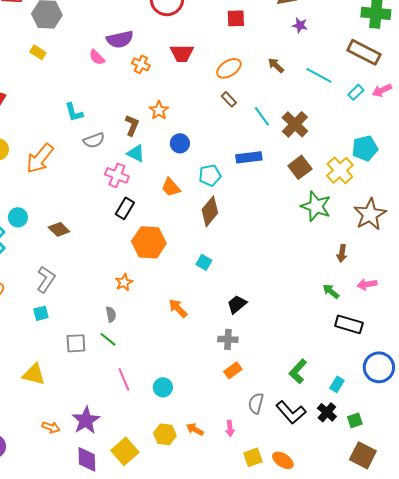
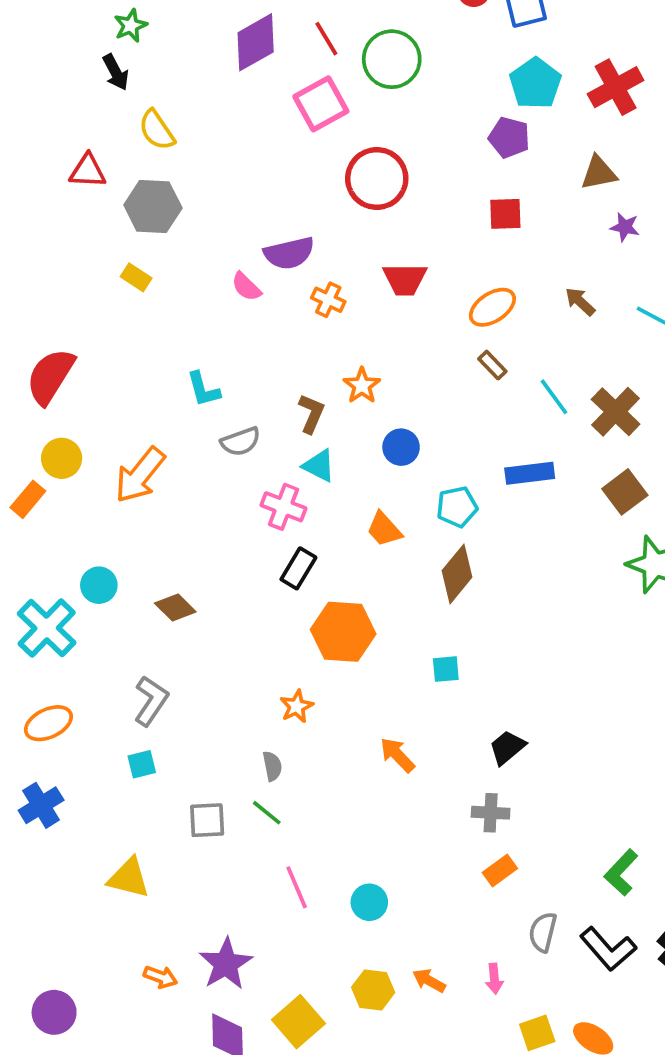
cyan square: (204, 262) -> (446, 669), turned -35

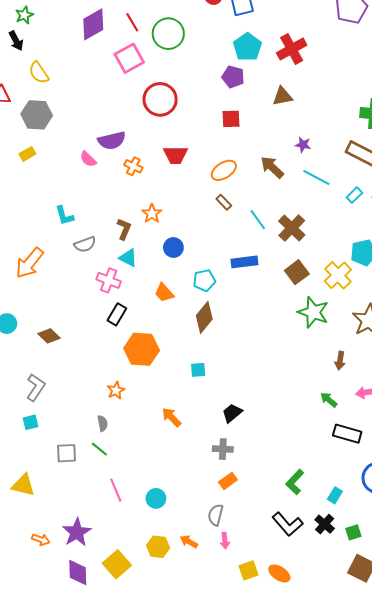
purple star: (625, 227) -> (303, 145), moved
yellow rectangle: (136, 277) -> (27, 154), turned -63
brown arrow: (580, 302) -> (272, 167), size x1.4
gray semicircle: (543, 932) -> (216, 515), moved

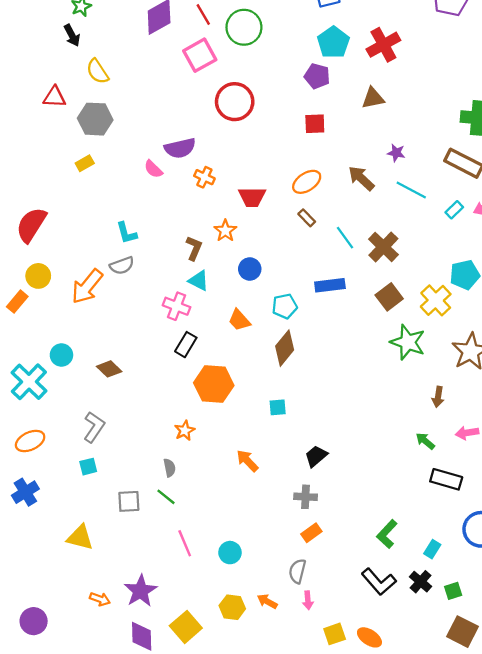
red trapezoid: (175, 155) -> (252, 197), moved
gray semicircle: (85, 244) -> (122, 266), moved

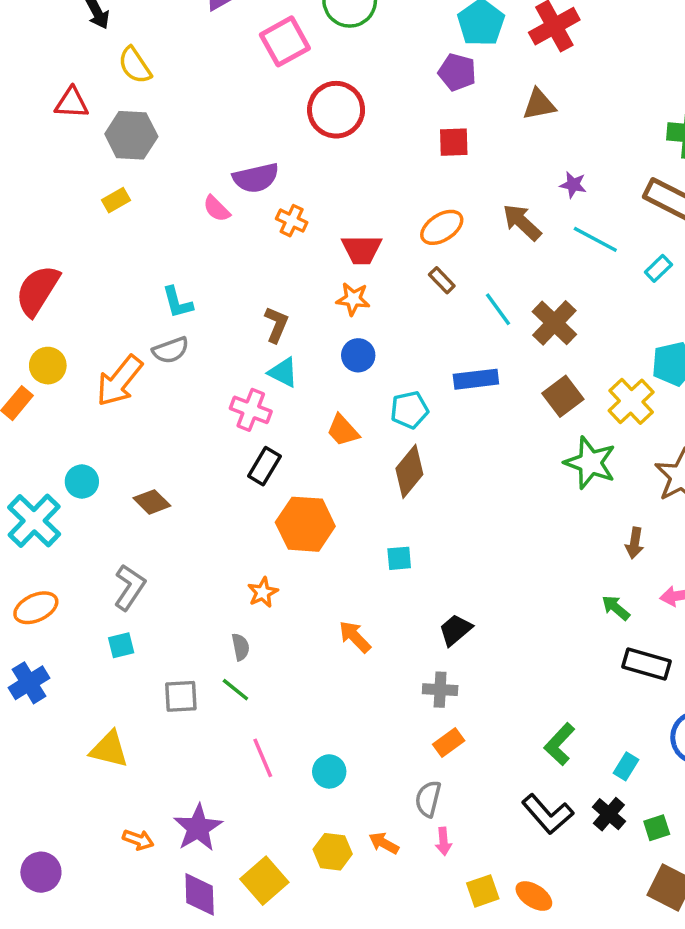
orange star: (225, 231) -> (353, 299), moved, turned -30

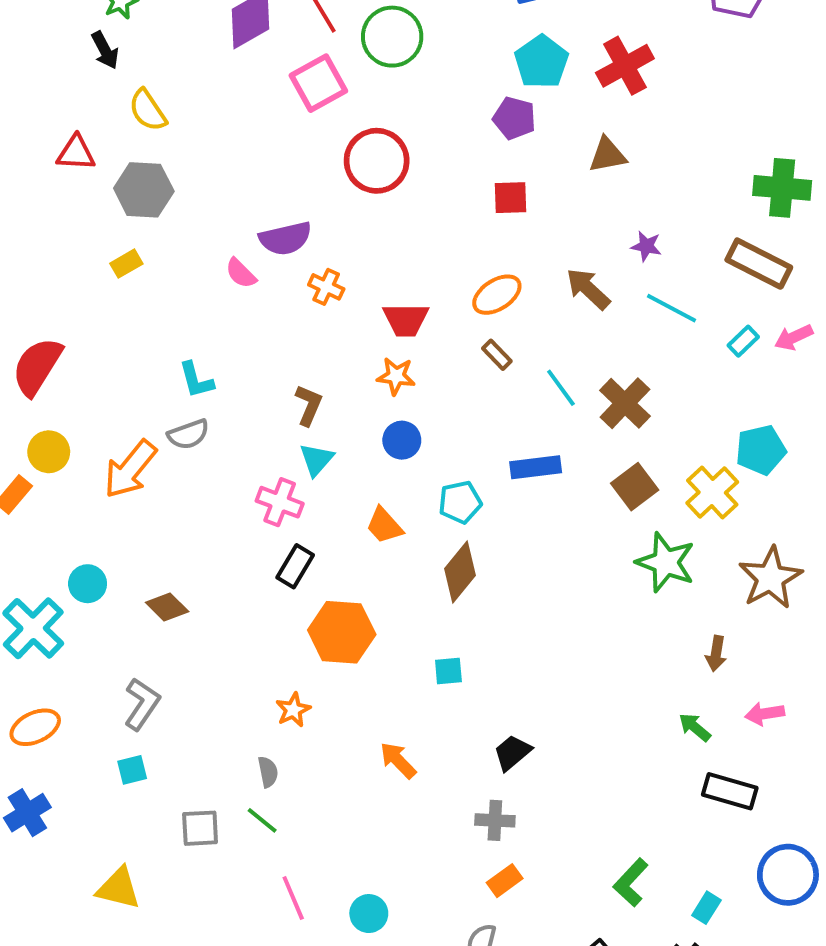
cyan triangle: (283, 372) -> (316, 460), turned 44

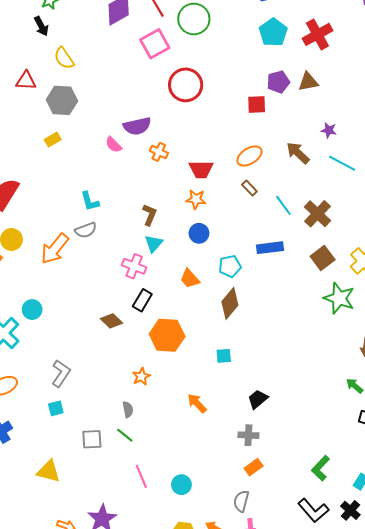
purple pentagon: (514, 118) -> (278, 82), moved, turned -30
brown diamond: (167, 607) -> (111, 321), moved

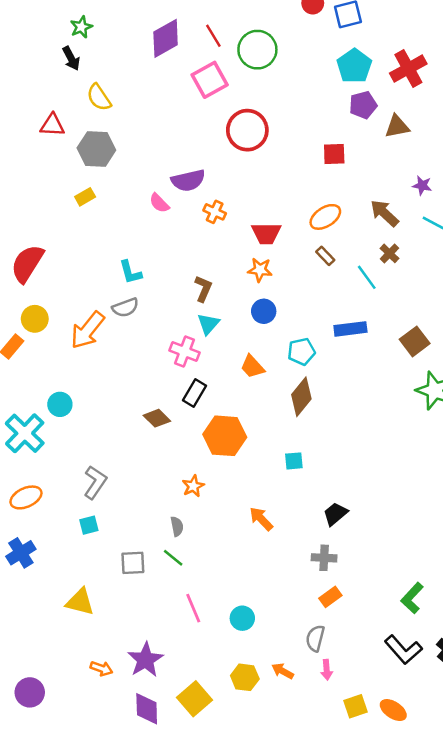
purple pentagon: (278, 82) -> (363, 105), moved
brown cross: (317, 214) -> (389, 253), moved, size x0.6

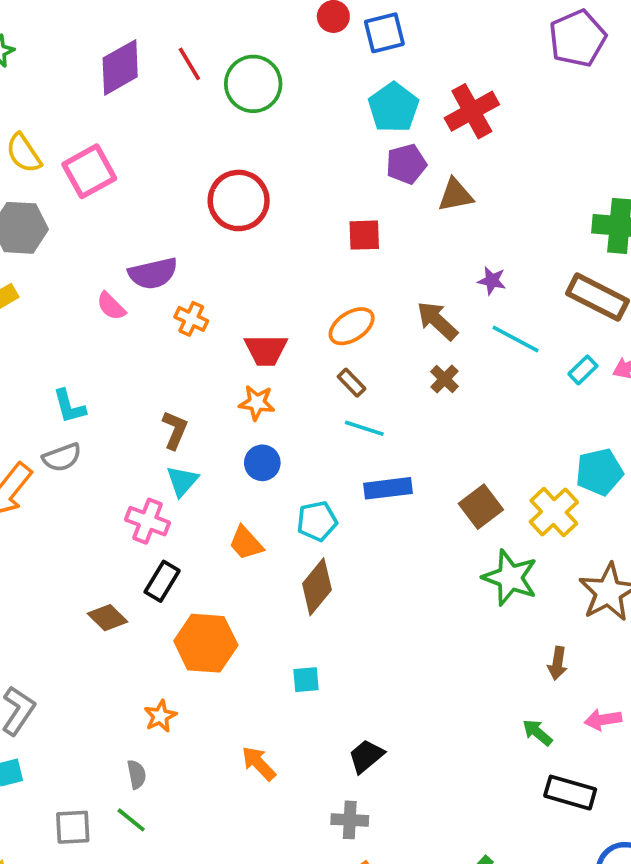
pink square: (210, 80) -> (89, 171), moved
cyan line: (367, 277) -> (364, 428), moved, turned -36

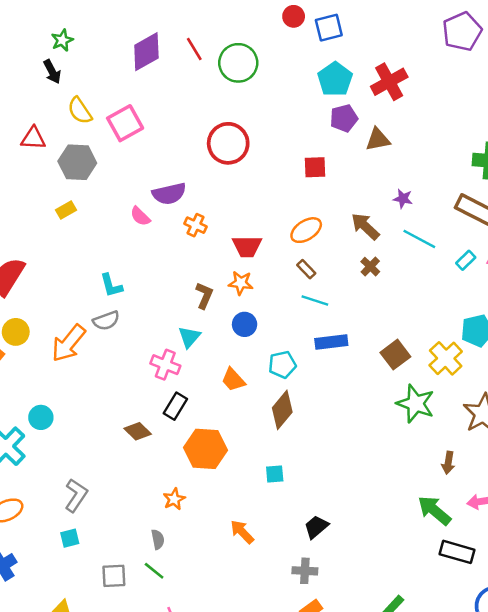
brown L-shape: (175, 430) -> (204, 295), moved
green arrow: (537, 732) -> (434, 510), size x1.6

